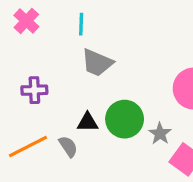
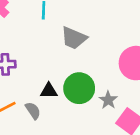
gray trapezoid: (97, 63) -> (74, 38), moved

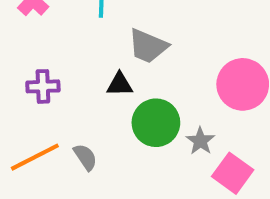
black triangle: (49, 91) -> (120, 84), moved

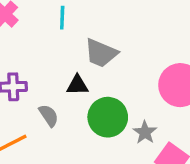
gray semicircle: (85, 157) -> (49, 115), moved

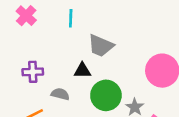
gray semicircle: (49, 115) -> (60, 94), turned -42

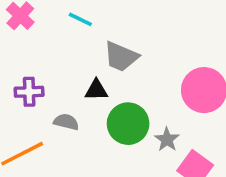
cyan line: (71, 18) -> (80, 19), turned -66

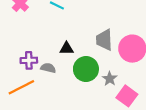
gray trapezoid: (121, 56) -> (104, 40), moved, turned 65
purple cross: (29, 92) -> (29, 60), moved

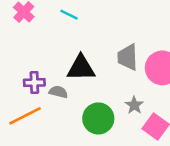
black triangle: (67, 49) -> (81, 68), size x1.6
green circle: (86, 69) -> (98, 118), moved

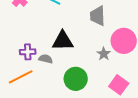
gray trapezoid: (128, 57) -> (98, 16), moved
gray star: (134, 105) -> (104, 54), moved

